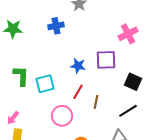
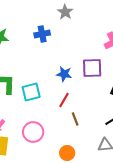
brown line: (96, 102) -> (75, 119), moved, turned -32
pink circle: (62, 116) -> (33, 132), moved

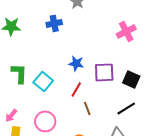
purple square: (92, 68) -> (104, 72), moved
cyan square: (31, 92) -> (43, 81), turned -36

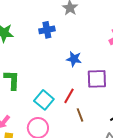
blue star: (76, 63) -> (74, 59), moved
cyan square: (43, 81) -> (44, 100), moved

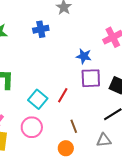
blue star: (74, 59) -> (84, 56), moved
brown line: (80, 115) -> (74, 126), moved

